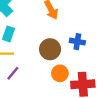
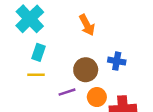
purple line: (13, 73) -> (67, 92), moved, turned 32

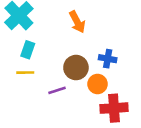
orange circle: (97, 97) -> (98, 84), moved

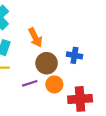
orange arrow: (77, 22) -> (35, 37), moved
orange circle: (98, 84) -> (54, 84), moved

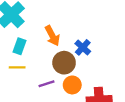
blue cross: (74, 55) -> (83, 47), moved, turned 32

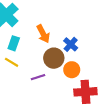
yellow line: (17, 67) -> (12, 62), turned 32
orange circle: (72, 85) -> (72, 70), moved

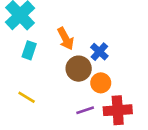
yellow line: (12, 62) -> (27, 97), moved
purple line: (38, 77) -> (85, 110), moved

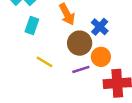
yellow line: (27, 97) -> (44, 62), moved
purple line: (85, 110) -> (81, 69), moved

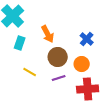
blue cross: (100, 27) -> (87, 39), moved
orange circle: (101, 57) -> (82, 64), moved

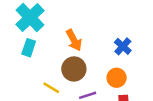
cyan rectangle: (20, 43) -> (29, 48), moved
brown circle: (58, 57) -> (74, 69), moved

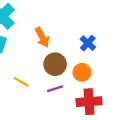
brown circle: (74, 69) -> (55, 64), moved

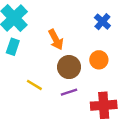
blue cross: (88, 43) -> (102, 22), moved
orange circle: (82, 72) -> (99, 60), moved

